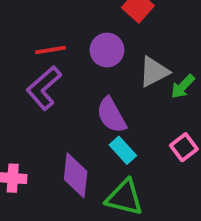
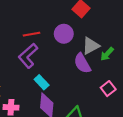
purple semicircle: (111, 115) -> (82, 63), moved
cyan rectangle: (123, 150) -> (42, 82), moved

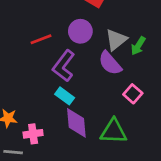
purple L-shape: (28, 56) -> (64, 66), moved
pink square: (108, 89) -> (133, 94), moved

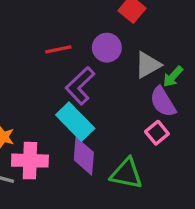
purple semicircle: (110, 63) -> (163, 102), moved
cyan rectangle: (65, 96) -> (75, 122), size x1.6
pink cross: (33, 134) -> (30, 161), size x1.5

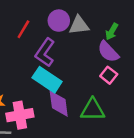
red line: (58, 49) -> (23, 29), turned -36
gray triangle: (148, 65) -> (79, 25), moved, turned 35

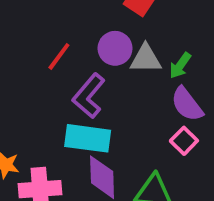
green arrow: (112, 32) -> (180, 65), moved
cyan rectangle: (47, 80) -> (88, 138), turned -32

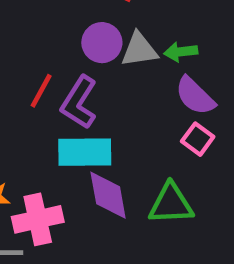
red line: (59, 56) -> (41, 91), moved
green arrow: (180, 65) -> (181, 52), turned 56

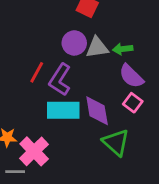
purple diamond: (108, 195) -> (97, 111), moved
green triangle: (171, 204) -> (116, 142), turned 44
pink cross: (38, 219) -> (34, 151), turned -32

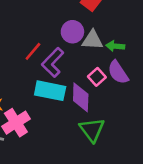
pink square: (133, 103) -> (97, 77), moved

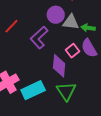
red line: (33, 51) -> (11, 26), moved
cyan rectangle: (50, 91) -> (33, 90), moved, turned -40

